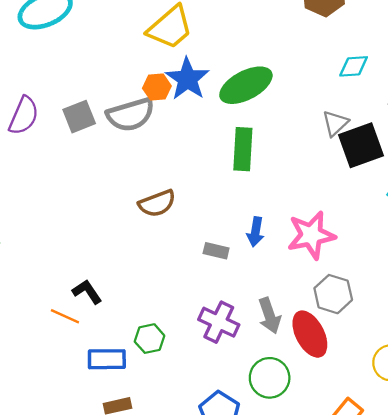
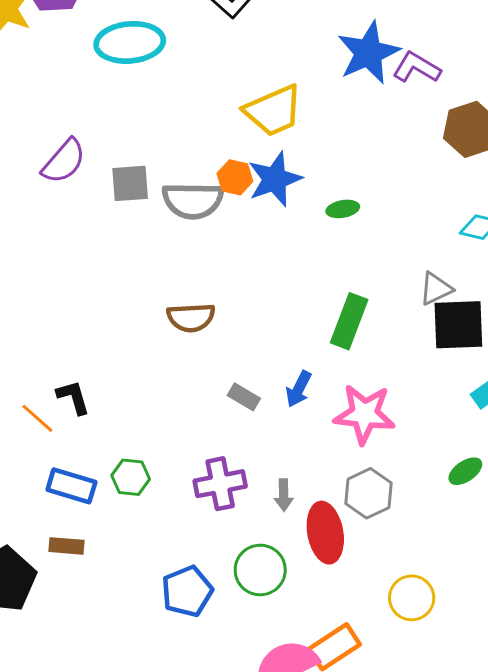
green ellipse: (246, 85) -> (343, 209), size x0.5
green rectangle: (243, 149) -> (349, 321), moved
gray arrow: (269, 316) -> (284, 495), size x0.7
purple cross: (219, 322) -> (220, 484), turned 36

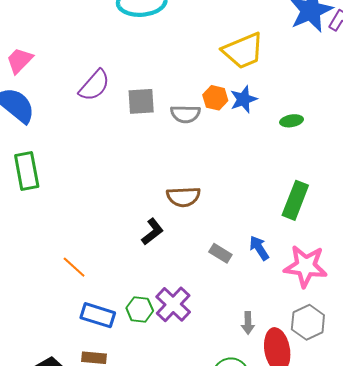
blue star: (275, 179) -> (244, 99), size x0.7
gray semicircle: (193, 201) -> (185, 114), size x0.7
blue arrow: (299, 389) -> (259, 248), turned 120
black L-shape: (73, 397) -> (152, 232), moved, turned 68
purple cross: (220, 484) -> (173, 304), moved, turned -36

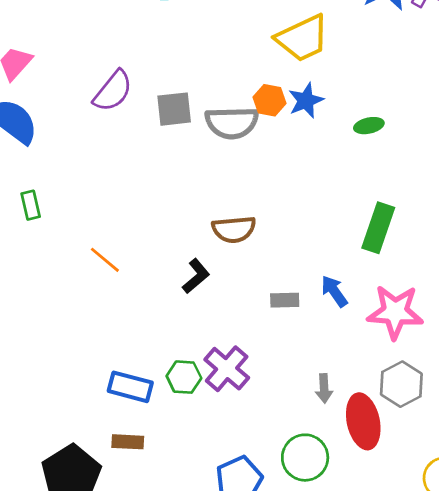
gray semicircle: (185, 114) -> (232, 123), size x1.4
green rectangle: (27, 171) -> (31, 205), size x0.6
gray rectangle: (220, 253) -> (285, 300), turned -30
orange line: (74, 267) -> (105, 260), moved

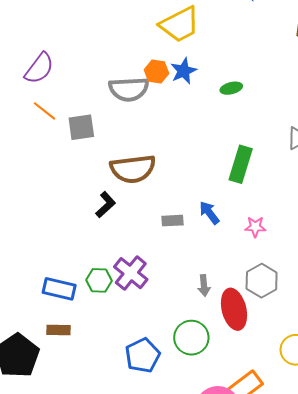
gray square: (174, 109) -> (81, 127), moved
brown semicircle: (234, 229) -> (133, 169), size x1.4
orange line: (105, 260) -> (45, 111), moved
pink star: (395, 312) -> (255, 227), size x0.5

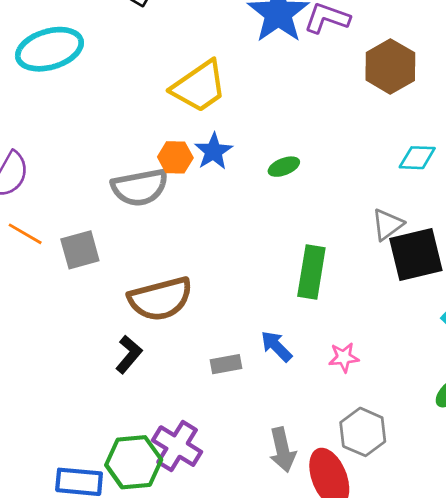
green hexagon: (99, 280) -> (134, 462), size x1.5
gray arrow: (204, 286) -> (282, 450), size x1.4

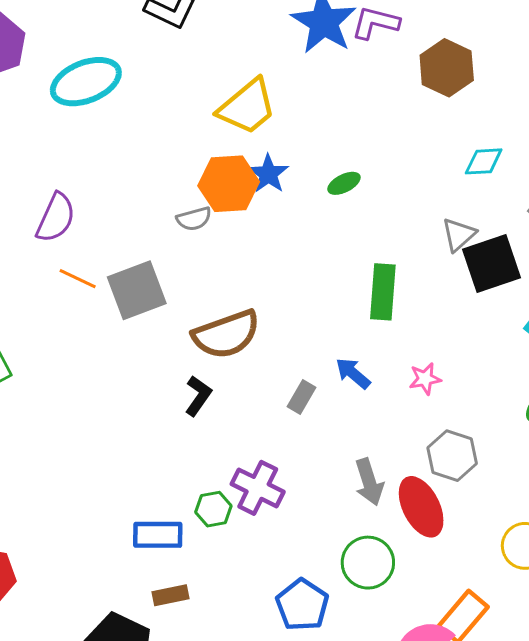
orange hexagon: (175, 157) -> (229, 184), size x1.6
gray semicircle: (140, 187) -> (194, 219), size x0.6
gray square: (80, 250) -> (137, 290), size x1.4
gray rectangle: (226, 364) -> (302, 397), turned -44
green hexagon: (134, 462) -> (213, 509), size x0.6

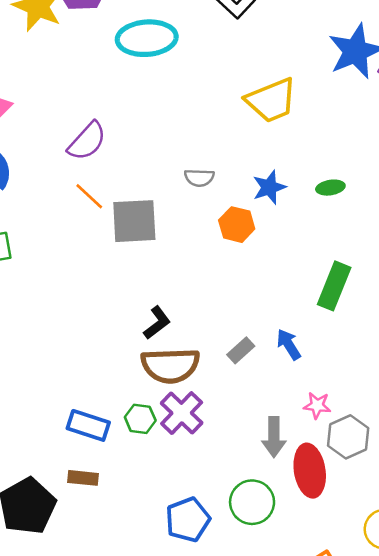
blue star: (268, 174) -> (269, 187), moved
orange hexagon: (229, 184) -> (237, 225), moved, size x0.7
brown semicircle: (226, 334) -> (170, 365), moved
pink star: (425, 379) -> (317, 405), moved

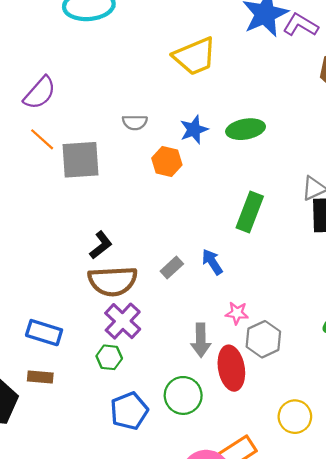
green ellipse: (330, 188) -> (246, 129), size x1.6
green hexagon: (140, 419) -> (109, 357), moved

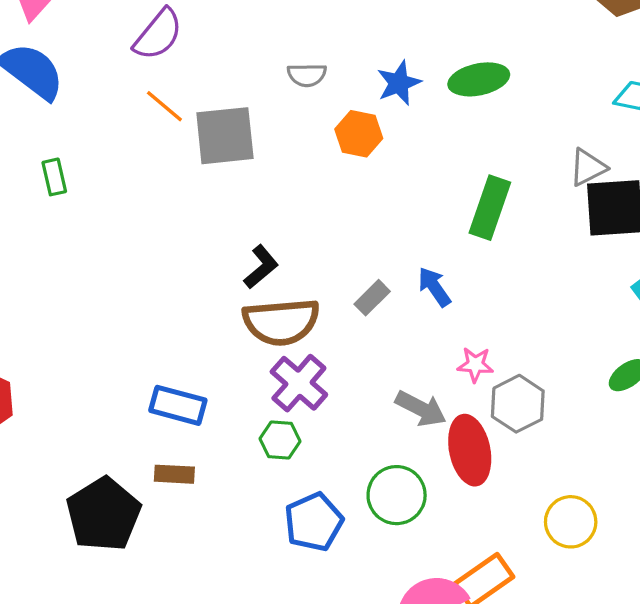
gray arrow: (201, 340) -> (421, 409), turned -60

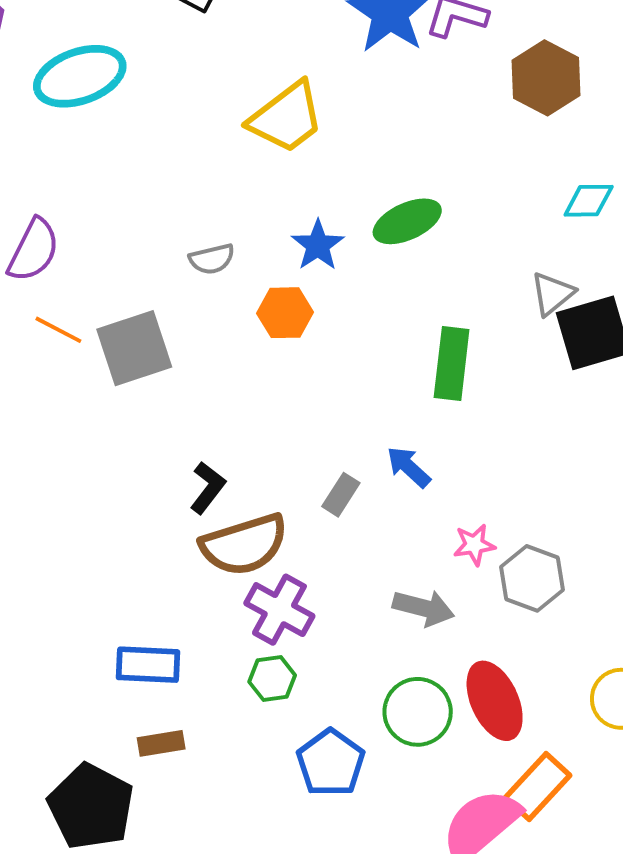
red ellipse: (470, 450) -> (495, 701), moved

